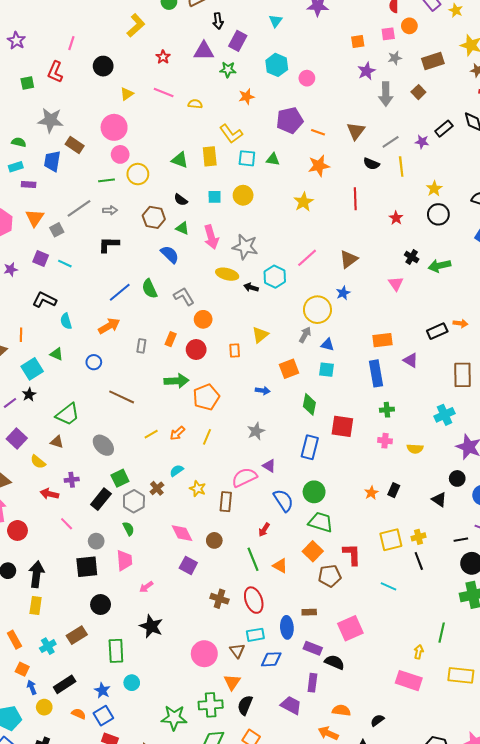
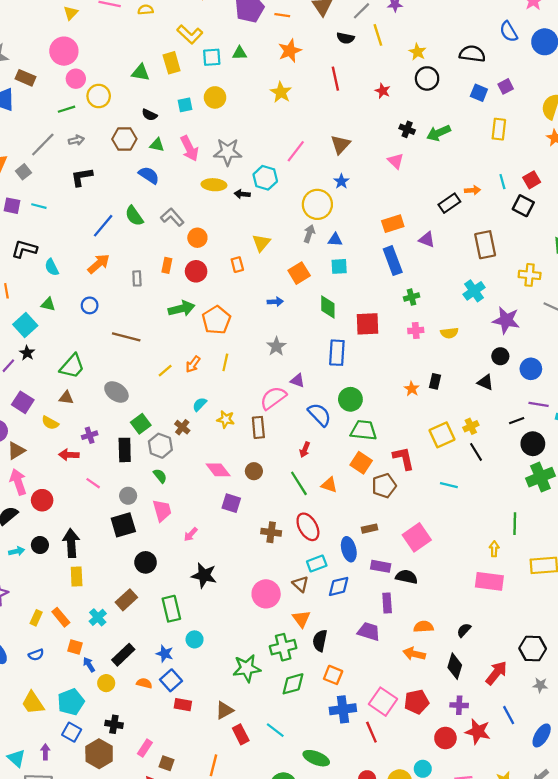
black rectangle: (101, 499) -> (125, 450), turned -30

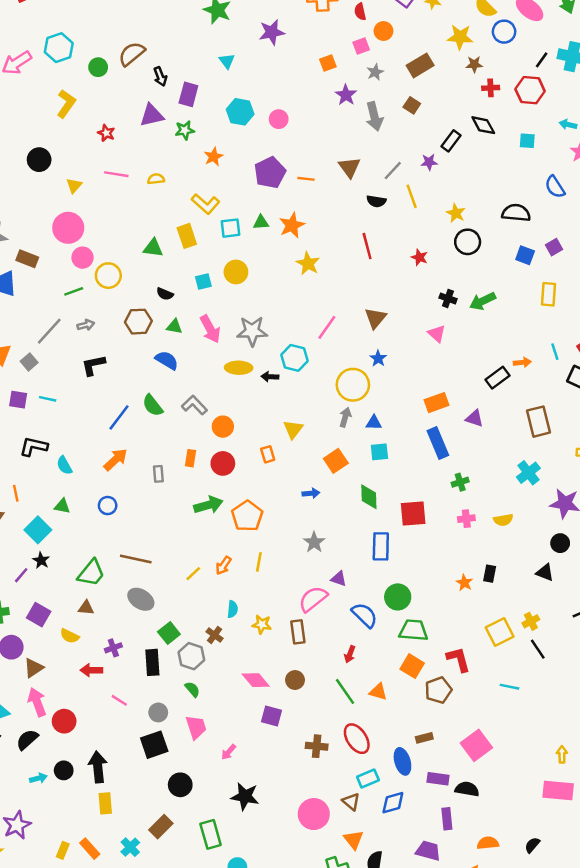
orange star: (290, 51) -> (292, 225), moved
brown line: (126, 337) -> (136, 559), moved
cyan semicircle: (200, 404) -> (233, 609), turned 144

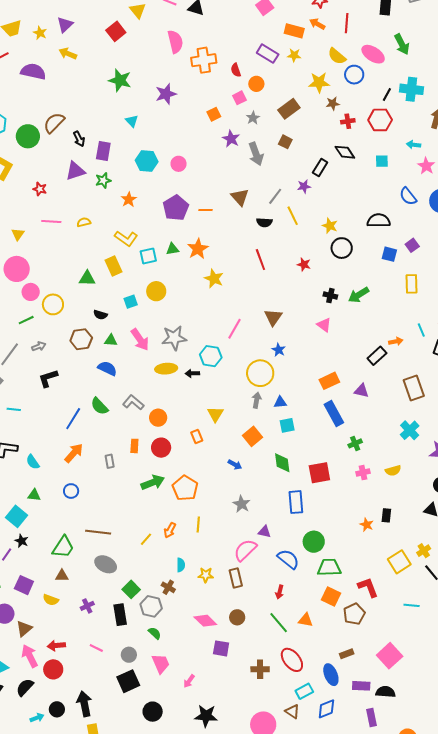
green circle: (98, 67) -> (28, 136), size x1.5
blue arrow: (311, 493) -> (235, 465), turned 40
red arrow: (91, 670) -> (56, 646), moved

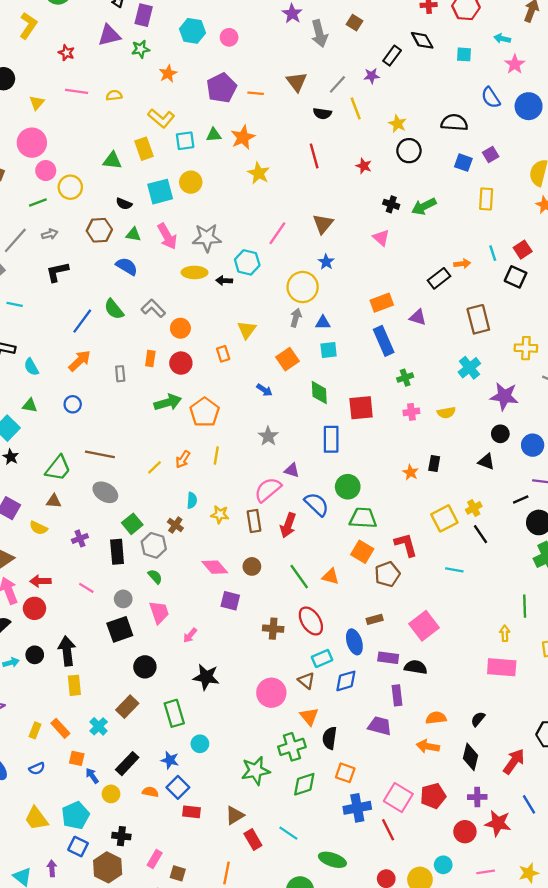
cyan square: (131, 302) -> (160, 192), size x1.6
red arrow: (280, 592) -> (288, 525), moved, size x1.5

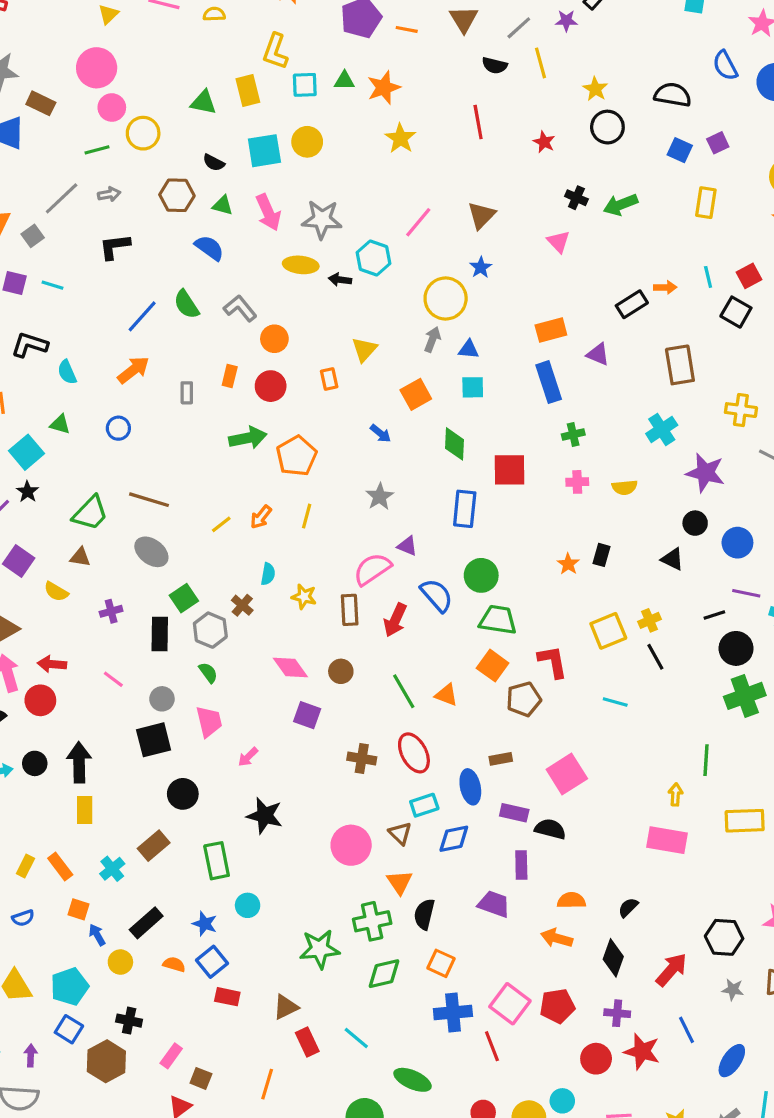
yellow L-shape: (161, 118) -> (275, 51), turned 64

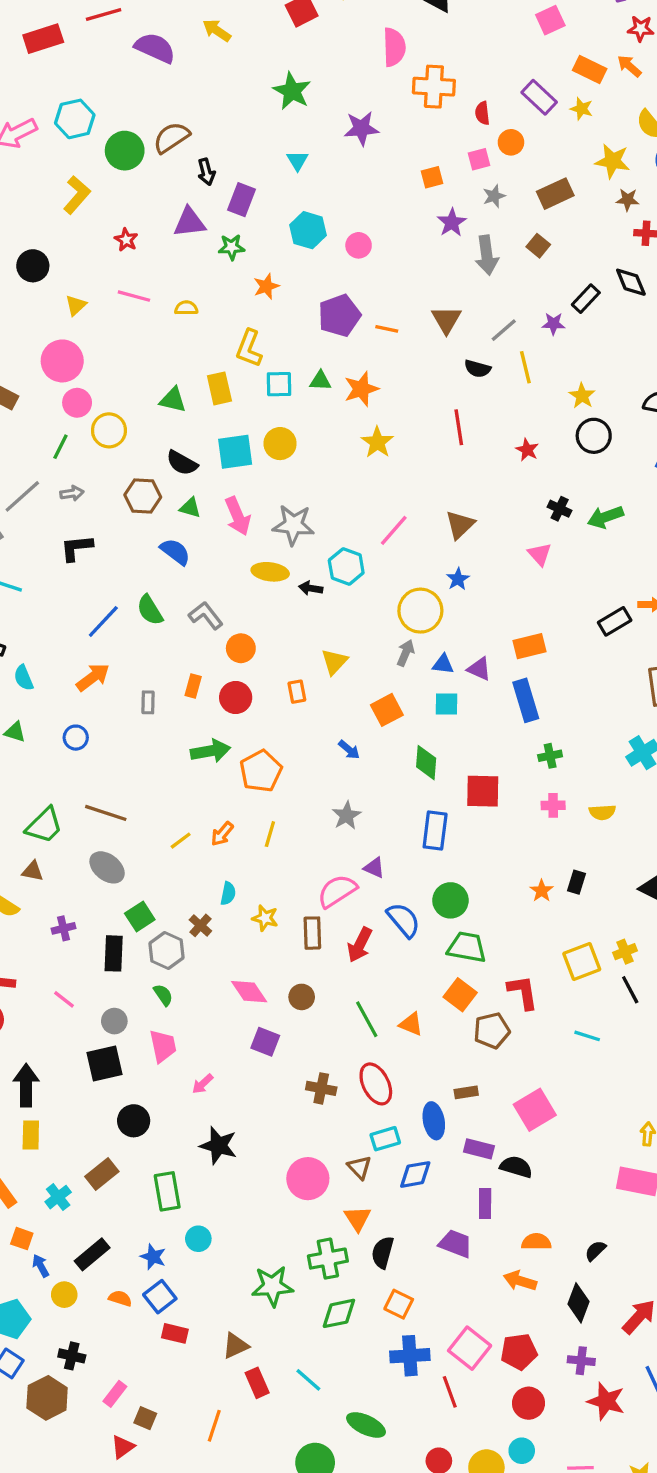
green line: (97, 150) -> (61, 447), turned -50
black semicircle: (214, 163) -> (182, 463), size x1.4
purple triangle: (598, 354) -> (479, 669), moved
red circle: (596, 1059) -> (528, 1403), moved

